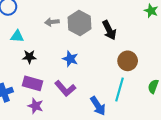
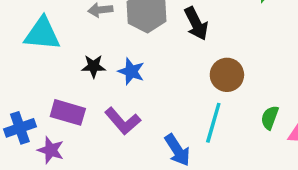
cyan triangle: (17, 36) -> (42, 34), size x1.6
black star: (29, 57) -> (94, 66), moved
purple star: (36, 106) -> (51, 150), moved

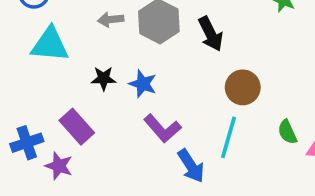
purple rectangle: (68, 112) -> (77, 127), turned 32
green semicircle: (270, 118) -> (287, 132), turned -45
purple L-shape: (123, 121) -> (162, 128), moved

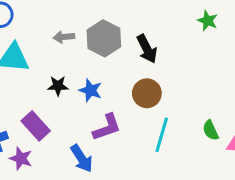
brown circle: (243, 87) -> (147, 93), moved
purple L-shape: (162, 128) -> (107, 127), turned -68
blue arrow: (191, 166) -> (82, 158), moved

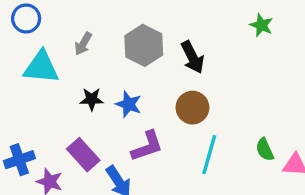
gray arrow: (64, 37) -> (83, 44), moved, turned -54
purple rectangle: (36, 126) -> (83, 155), moved

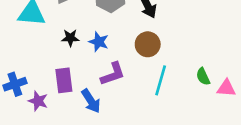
purple rectangle: (83, 155) -> (64, 80), turned 35

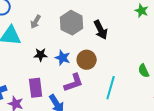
brown circle: (148, 44) -> (87, 60), moved
green semicircle: (203, 77) -> (144, 71), moved

